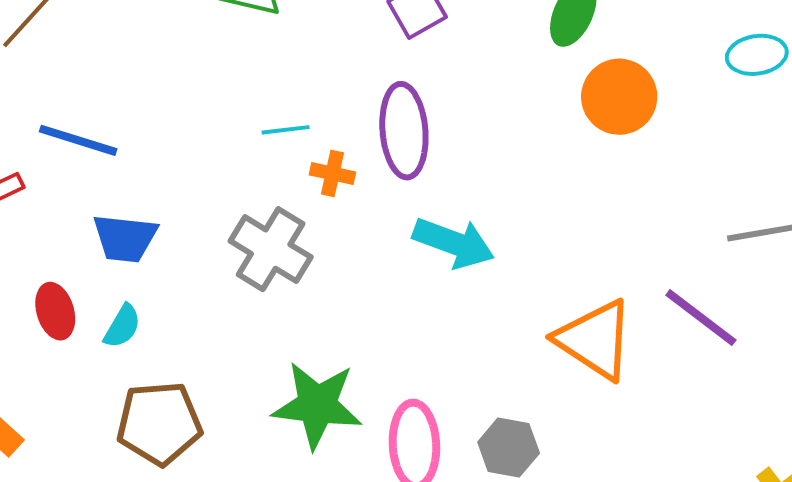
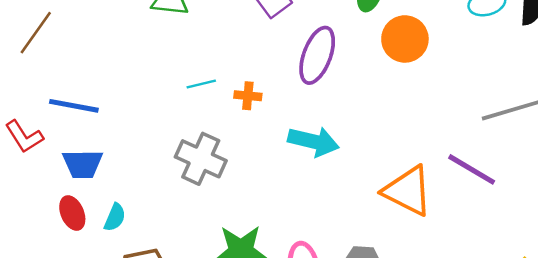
purple ellipse: (404, 131) -> (317, 55), moved, turned 32
orange cross: (332, 173) -> (248, 96), moved
blue trapezoid: (125, 238) -> (83, 164), moved

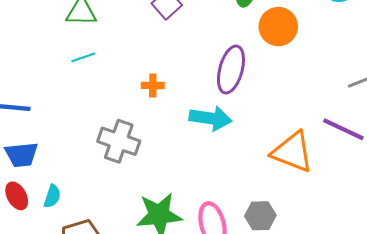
purple ellipse: (317, 55) -> (231, 70), moved
cyan line: (201, 84) -> (83, 57), moved

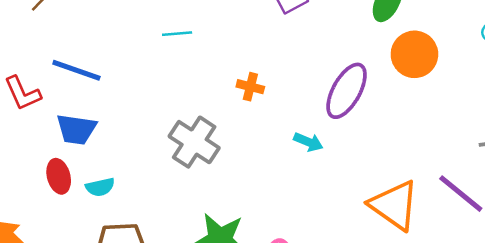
cyan arrow: (211, 118) -> (308, 142), size x0.6
cyan semicircle: (52, 196) -> (100, 187), turned 45

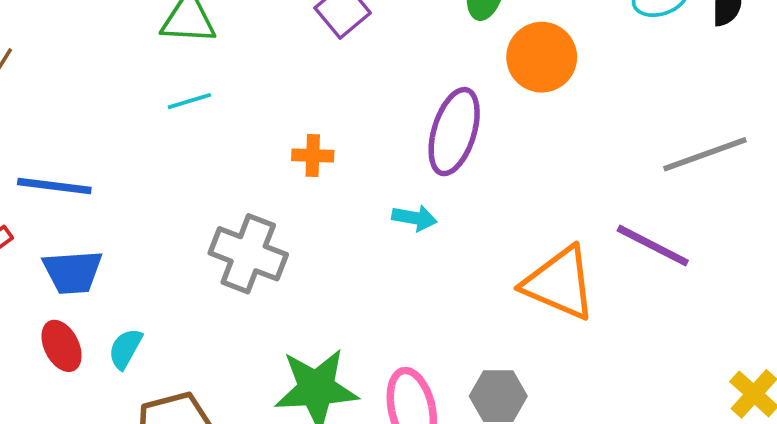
cyan semicircle: (100, 187) -> (125, 349), turned 144

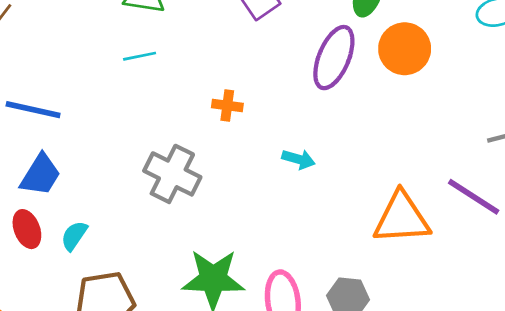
purple ellipse: (454, 132) -> (334, 58), moved
blue trapezoid: (73, 272) -> (40, 175), turned -60
orange triangle: (559, 283) -> (402, 218), turned -32

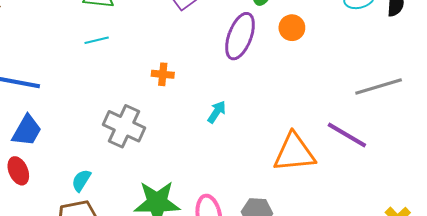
orange circle: (405, 49) -> (292, 28), size x0.7
cyan arrow: (299, 159) -> (217, 112), turned -70
cyan semicircle: (74, 236) -> (81, 180), moved

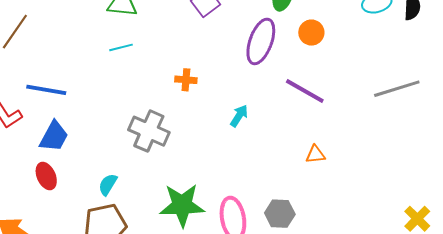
purple line: (347, 135) -> (305, 91), moved
orange triangle: (294, 153) -> (315, 154), size x0.5

